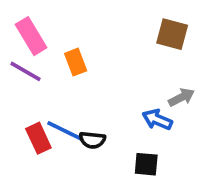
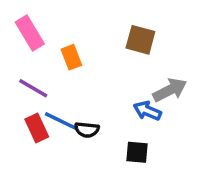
brown square: (172, 34) -> (140, 40), moved
purple line: (25, 71) -> (33, 88), moved
gray arrow: (181, 97) -> (170, 90), size x1.4

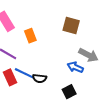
gray arrow: (170, 90) -> (88, 55), turned 54
black square: (137, 152) -> (69, 92), turned -32

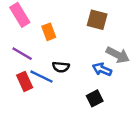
black semicircle: (40, 78) -> (61, 67), moved

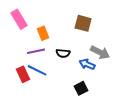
purple line: (22, 54) -> (36, 51), moved, turned -42
black semicircle: (61, 67) -> (63, 53), moved

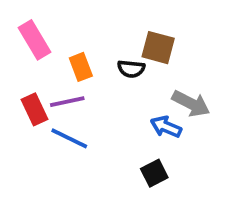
black semicircle: (63, 53) -> (131, 69), moved
red rectangle: (23, 74) -> (34, 109), moved

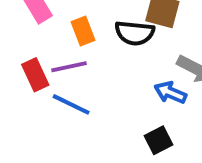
black semicircle: (131, 69) -> (135, 33), size x1.4

